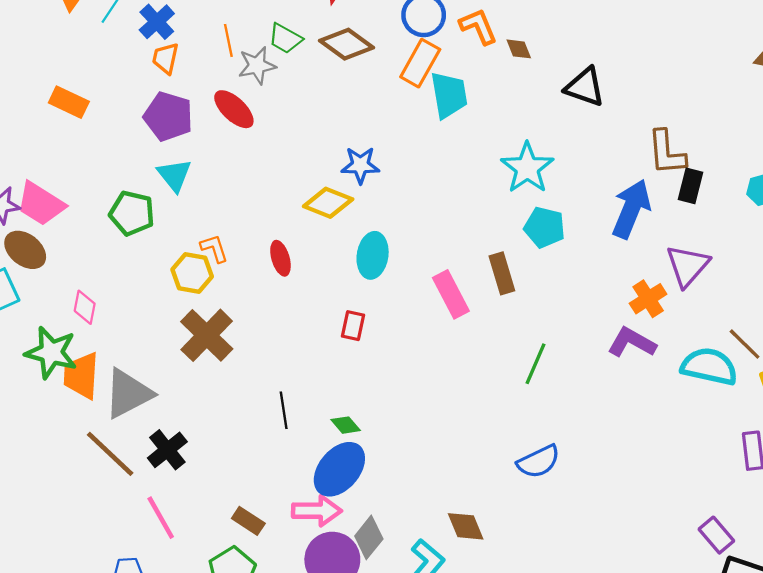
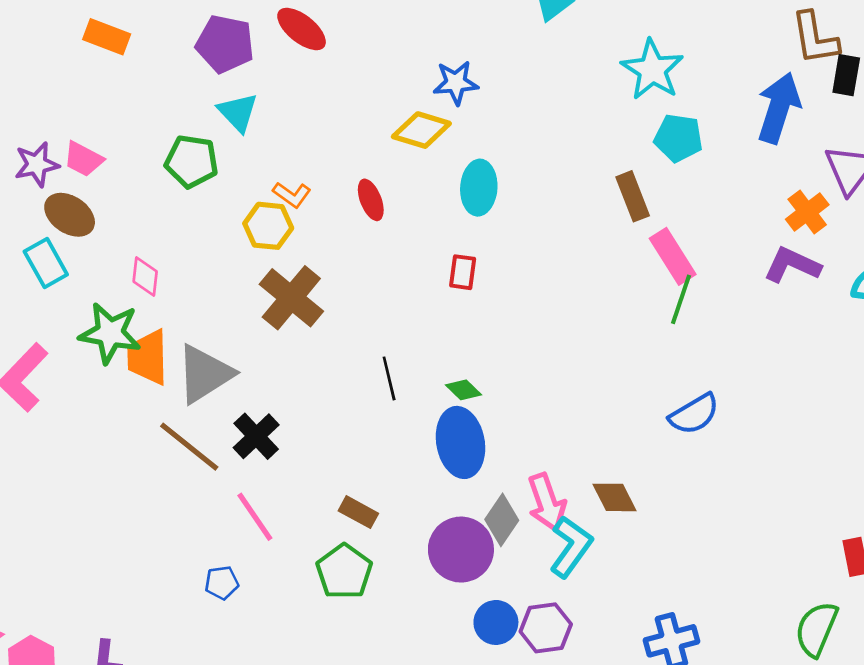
pink trapezoid: (41, 204) -> (83, 159), size x0.7
orange L-shape: (214, 248) -> (292, 195), turned 148
pink rectangle: (451, 294) -> (673, 256), moved
blue ellipse: (339, 469) -> (460, 442), turned -46
pink arrow: (317, 511) -> (547, 502), moved, turned 75

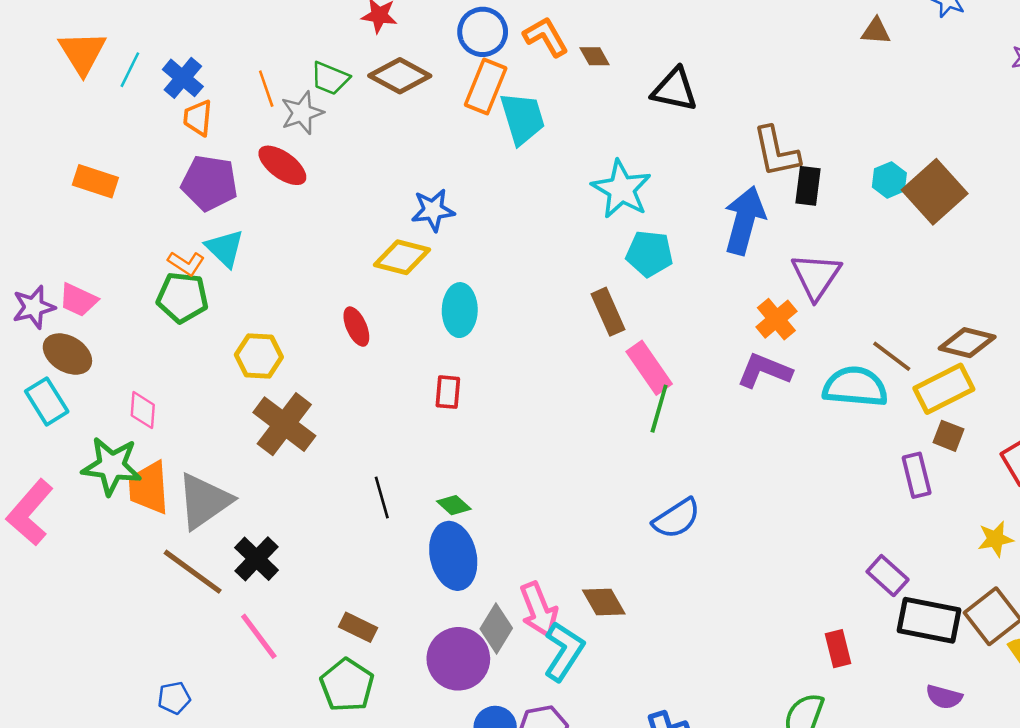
orange L-shape: (292, 195) -> (186, 263), moved
blue pentagon: (222, 583) -> (174, 698), moved

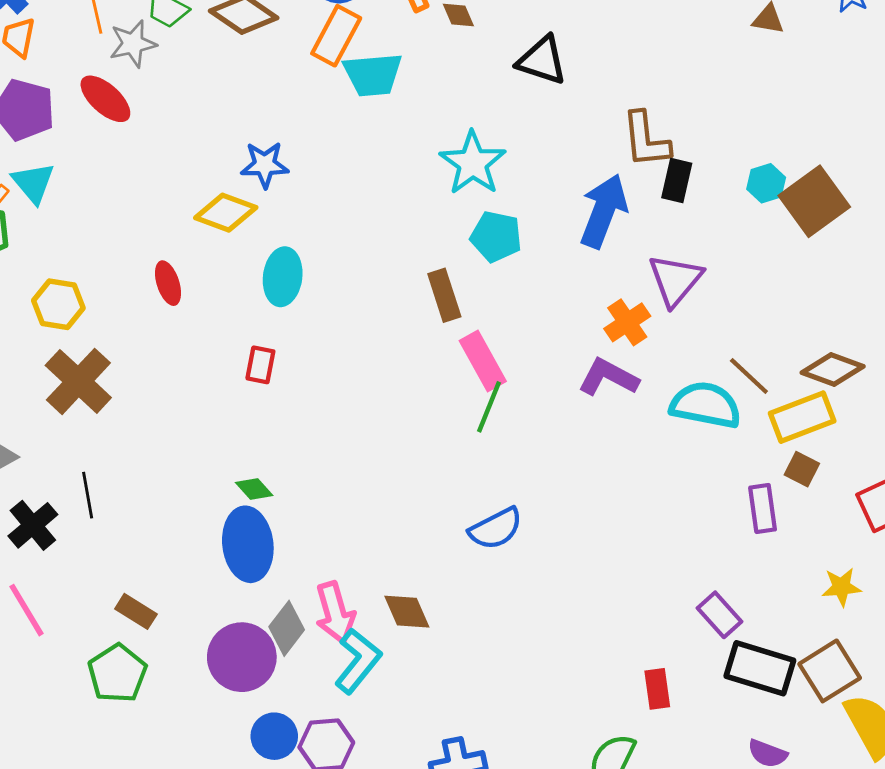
cyan trapezoid: (523, 118) -> (373, 75), turned 96
black line: (382, 497) -> (88, 495), moved

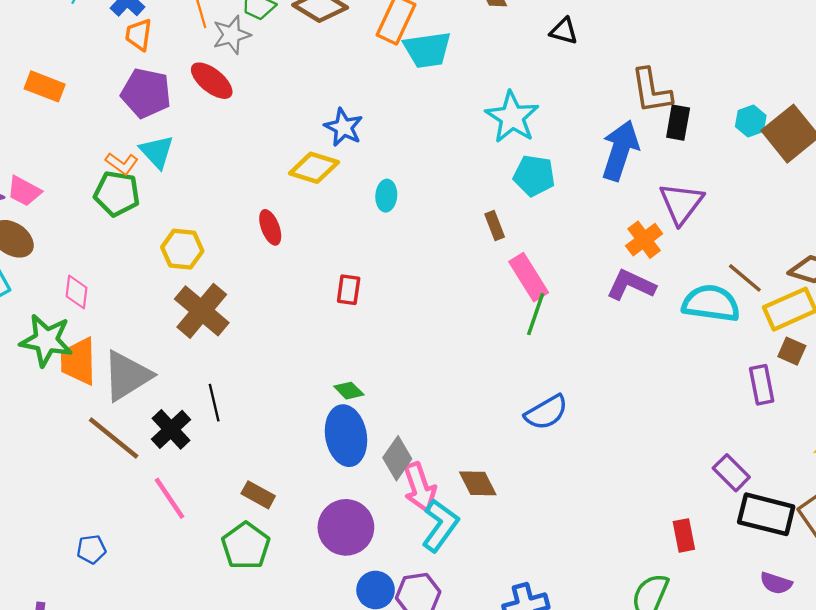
black triangle: (542, 60) -> (564, 31), size x0.7
blue star: (265, 165) -> (344, 127), turned 30
cyan ellipse: (283, 277) -> (386, 196), moved, size x0.7
brown rectangle: (444, 295) -> (495, 225), size x0.7
gray diamond: (287, 628) -> (397, 458), moved

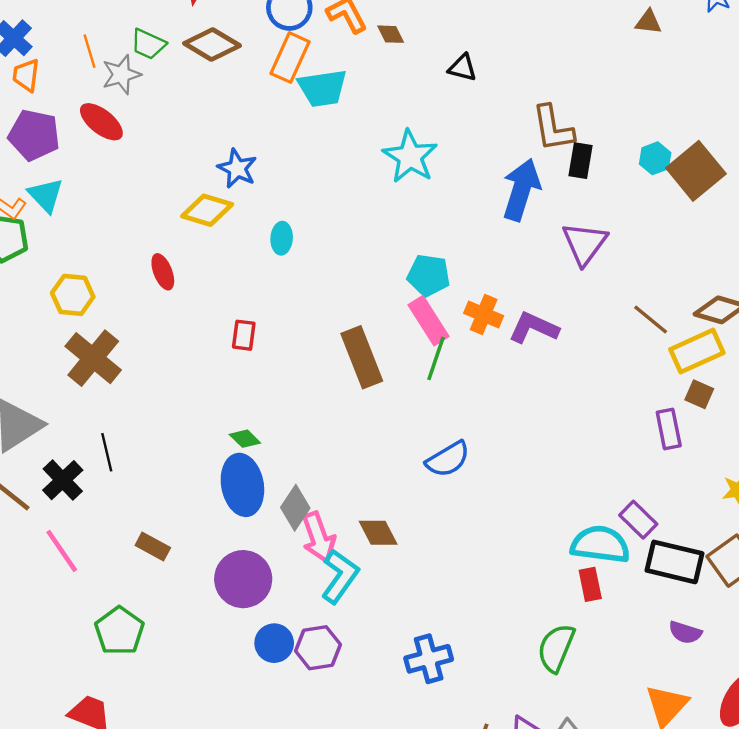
cyan pentagon: (534, 176) -> (429, 275), moved
brown rectangle: (495, 225) -> (362, 357), moved, size x2.0
orange cross: (644, 240) -> (484, 315), moved, turned -30
cyan semicircle: (711, 303) -> (600, 544), moved
green pentagon: (246, 546) -> (119, 631), moved

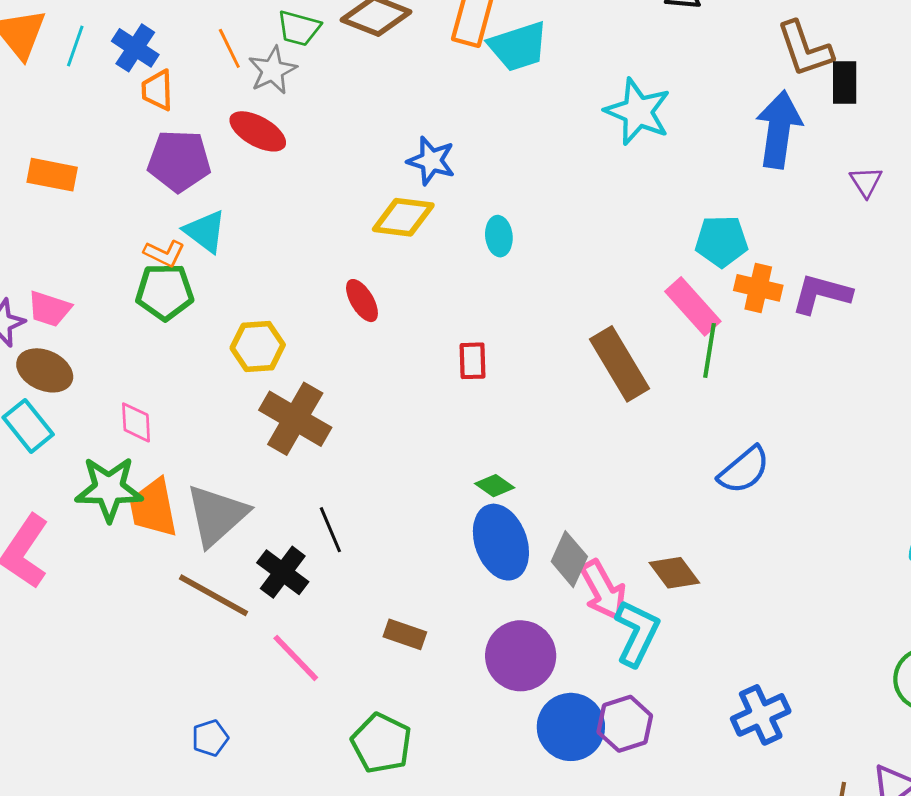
purple triangle: (584, 243) -> (866, 182), size x0.6
cyan pentagon: (429, 275) -> (722, 241), moved
blue circle: (274, 643) -> (571, 727), size x1.4

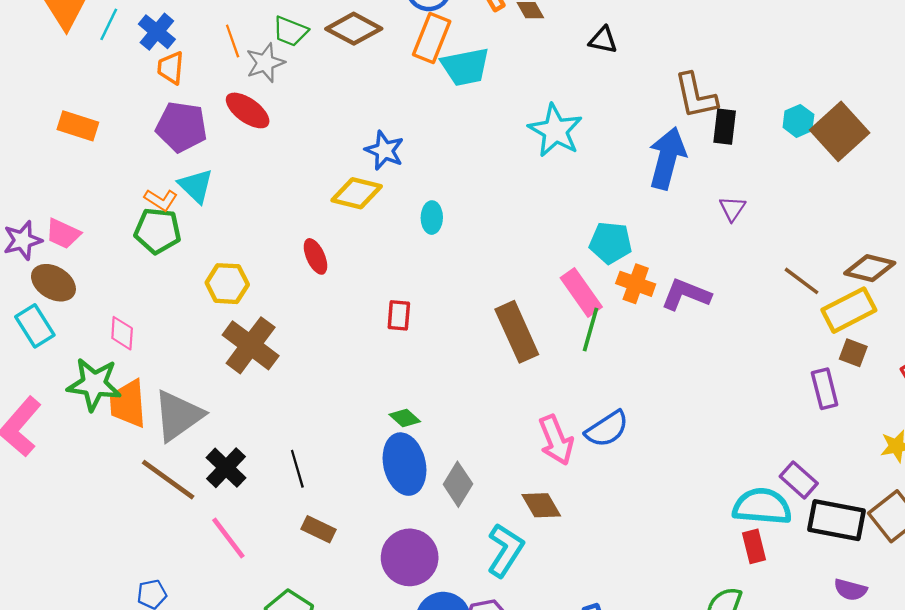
black line: (330, 530) -> (297, 469), moved
pink arrow: (603, 590) -> (556, 440), moved

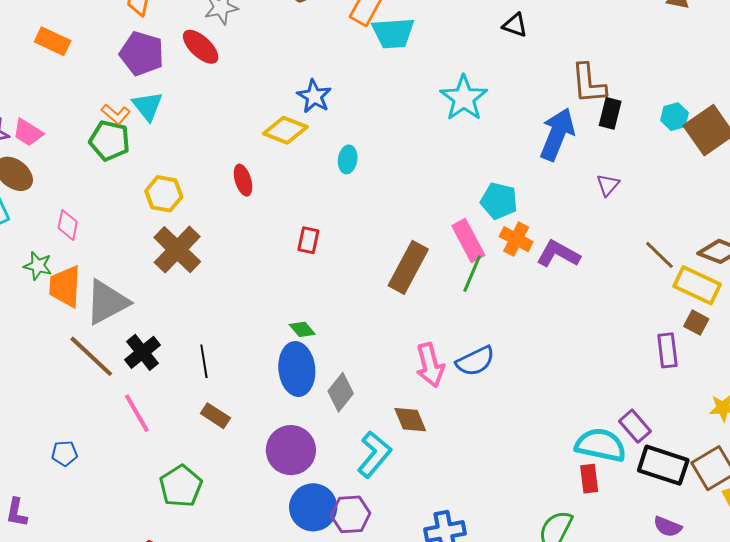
yellow rectangle: (849, 310) -> (697, 285), turned 45
brown rectangle: (517, 332) -> (408, 267), turned 45
green star: (94, 384) -> (38, 266), size x0.6

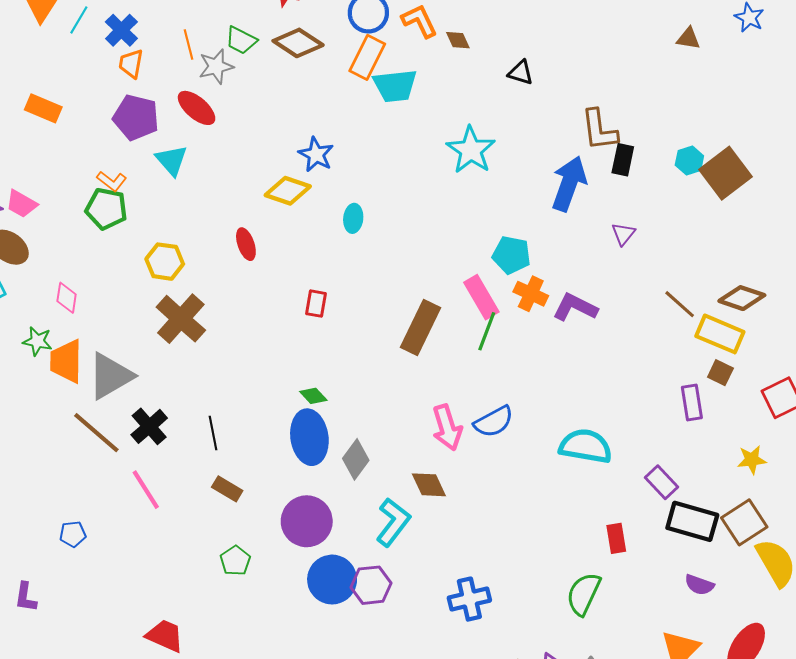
cyan triangle: (148, 106) -> (172, 160), moved
cyan semicircle: (601, 445) -> (586, 446), moved
green pentagon: (181, 486) -> (235, 561), moved, size x0.7

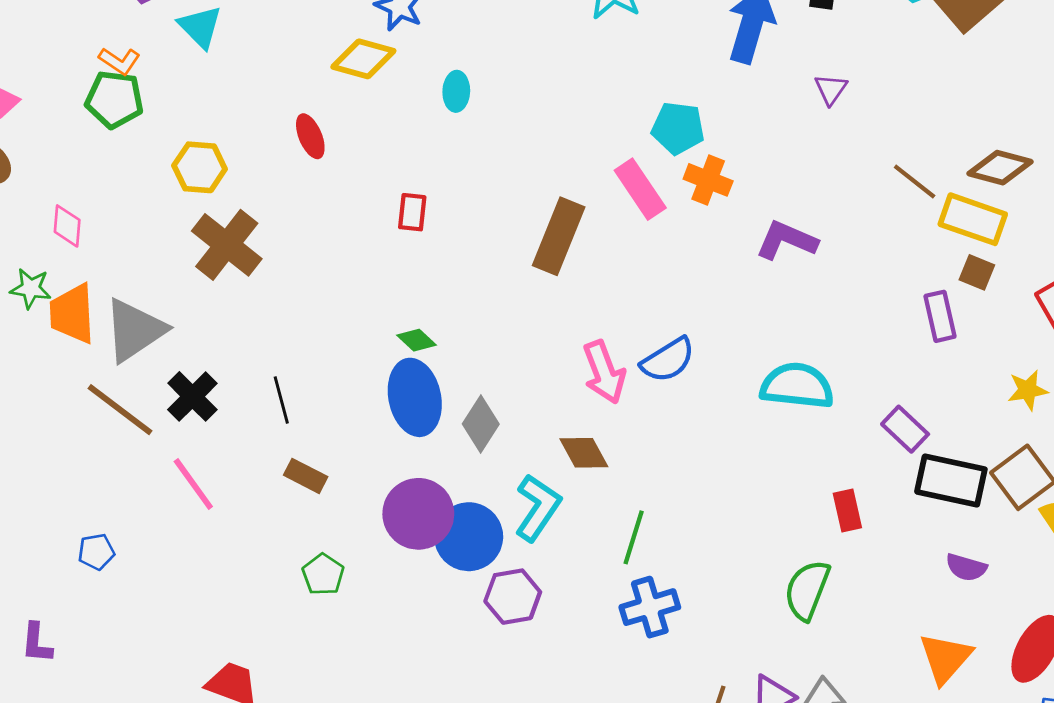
purple L-shape: (575, 307) -> (786, 240), moved
green line: (487, 331) -> (634, 537), moved
blue circle: (332, 580) -> (469, 537), moved

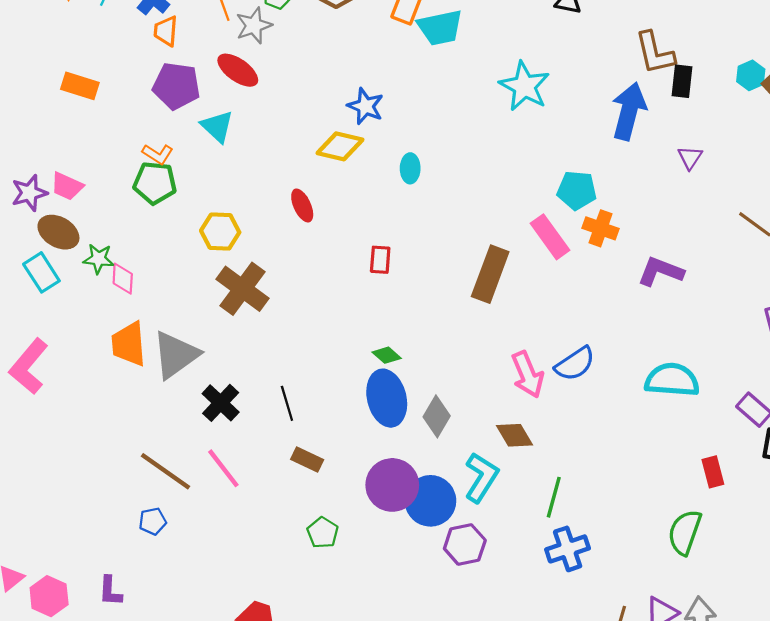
green star: (31, 288) -> (99, 259), moved
brown line: (120, 410) -> (165, 471), moved

